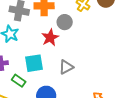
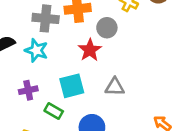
gray triangle: (66, 67) -> (115, 87), turned 35

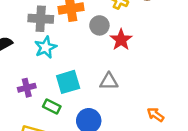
cyan star: (36, 50) -> (46, 47), moved, turned 30
red star: (90, 50) -> (121, 40), moved

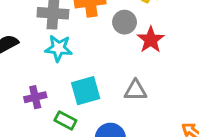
cyan star: (46, 47) -> (59, 48), turned 30

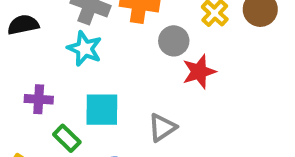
gray triangle: (135, 90) -> (162, 127), turned -50

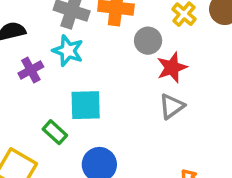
purple cross: (39, 99) -> (31, 70), moved, turned -30
gray triangle: (162, 127) -> (172, 106), moved

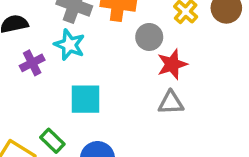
gray triangle: (172, 106) -> (171, 103), turned 32
green rectangle: (55, 132) -> (52, 141), moved

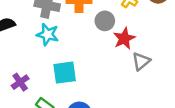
purple cross: (32, 63) -> (20, 82), moved
gray triangle: (171, 103) -> (141, 61), moved, turned -30

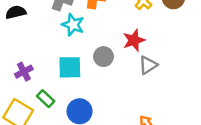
gray circle: (105, 21) -> (103, 57), moved
cyan star: (48, 34) -> (73, 25), moved

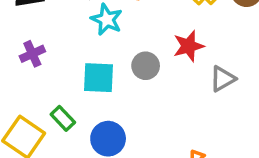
gray triangle: (148, 65) -> (223, 79), moved
purple cross: (24, 72) -> (32, 54), moved

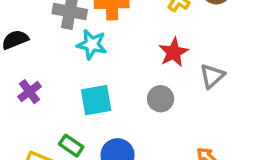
gray circle: (146, 66) -> (161, 99), moved

